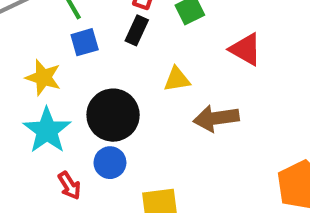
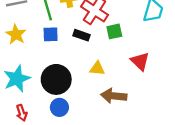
black rectangle: (137, 30) -> (82, 35), turned 70
yellow star: (43, 77) -> (16, 34), moved
blue circle: (110, 163) -> (59, 107), moved

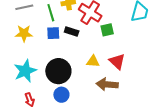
yellow star: (16, 34) -> (24, 33), turned -30
black rectangle: (82, 35) -> (72, 31), moved
red triangle: (140, 61) -> (117, 61), moved

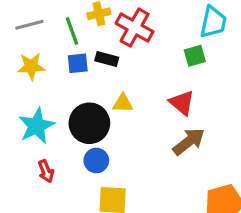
green square: (107, 30) -> (195, 56), moved
yellow triangle: (93, 61) -> (123, 103), moved
brown arrow: (107, 84) -> (189, 142), moved, turned 140

